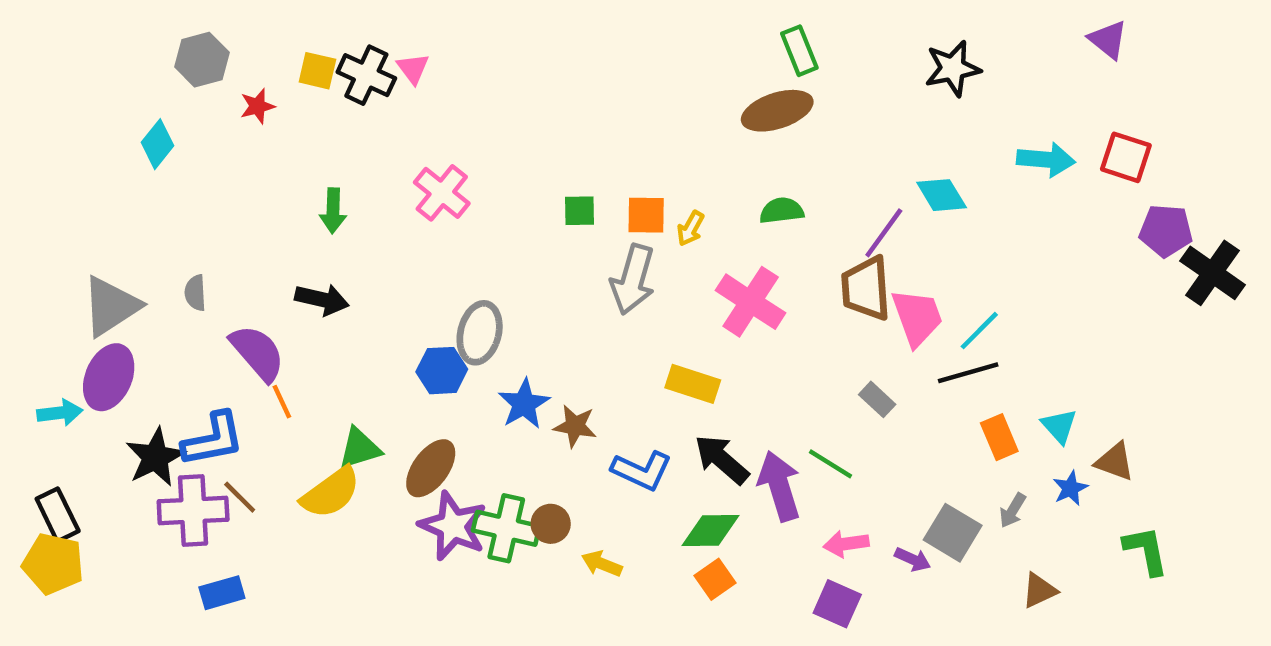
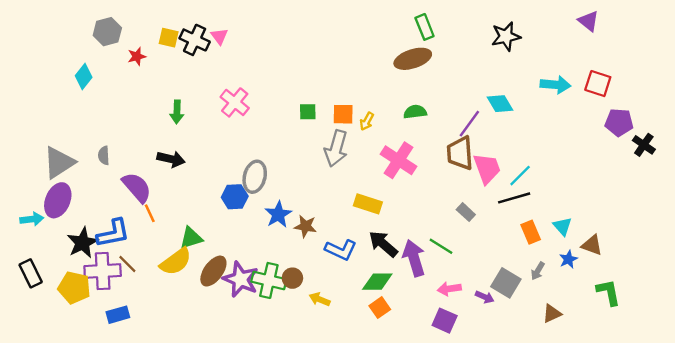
black cross: (1212, 273) -> (644, 145), size x0.7
brown ellipse: (431, 468) -> (213, 271), moved
yellow pentagon: (53, 564) -> (74, 288), moved

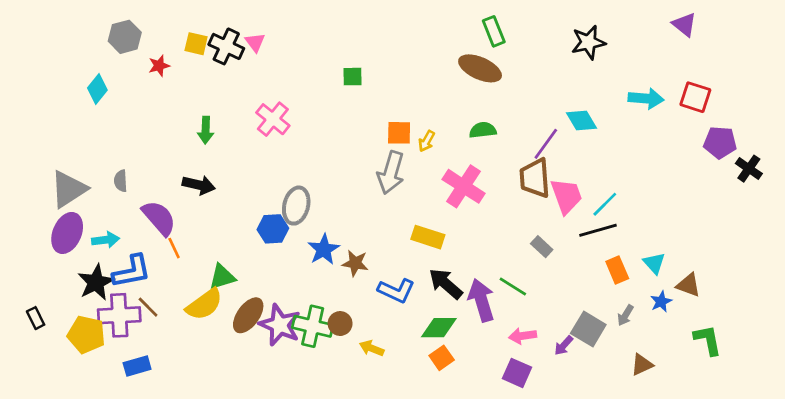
brown ellipse: (413, 59) -> (480, 68), turned 42
green square: (308, 112) -> (352, 77), moved
cyan arrow: (32, 219) -> (106, 240), moved
black rectangle: (31, 273) -> (36, 318), size x0.7
purple arrow: (485, 297) -> (564, 345), turned 108

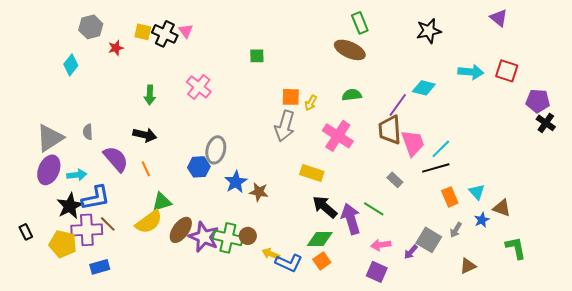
cyan diamond: (582, 121) -> (424, 88), turned -45
purple pentagon: (720, 142) -> (538, 101), moved
orange line: (174, 248) -> (146, 169), moved
blue L-shape: (396, 291) -> (289, 263), moved

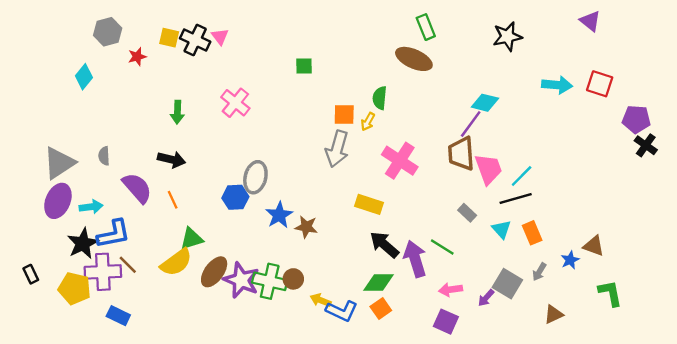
cyan diamond: (424, 88) -> (485, 103), moved
green semicircle: (352, 95) -> (380, 98), moved, turned -78
cyan triangle: (477, 192) -> (501, 229), moved
blue rectangle: (100, 267) -> (118, 316), turned 42

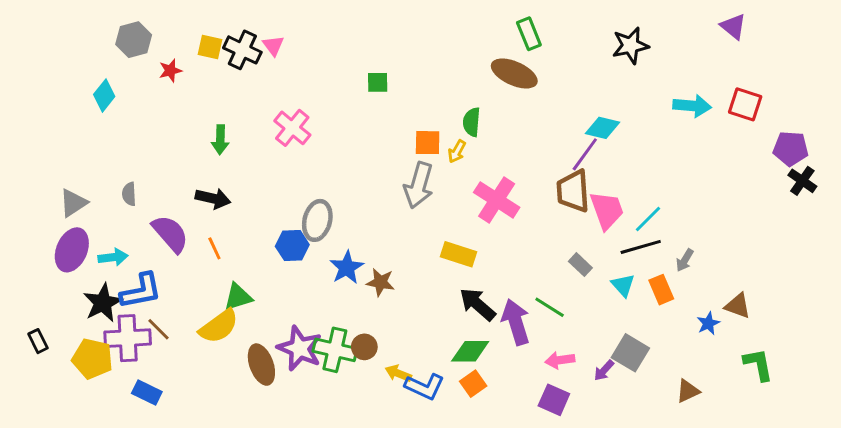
gray triangle: (59, 163) -> (73, 203), size x0.7
brown ellipse: (214, 272) -> (261, 365), moved, turned -56
gray arrow: (539, 272) -> (685, 260), moved

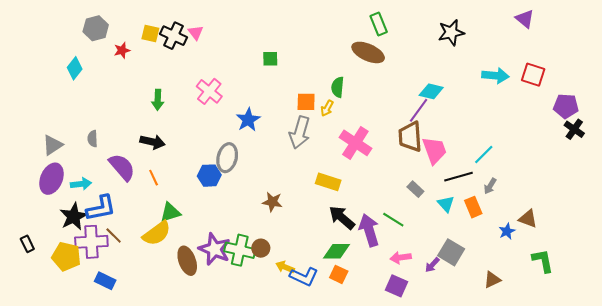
cyan line: (648, 219) -> (484, 154), moved
blue star: (347, 268) -> (248, 120), moved
orange square: (473, 384) -> (339, 274), turned -30

